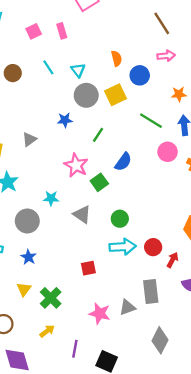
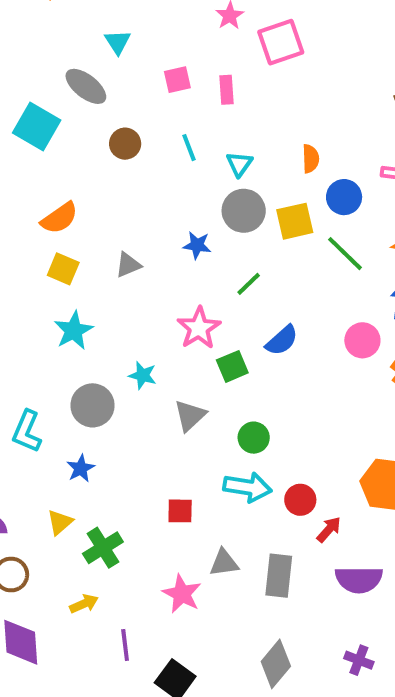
green line: (151, 121) -> (345, 254), moved
gray triangle: (82, 214) -> (190, 416), turned 30
gray triangle: (127, 307) -> (224, 563), moved
purple line: (75, 349) -> (125, 645), turned -30

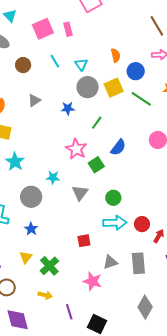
pink square: (177, 80) -> (43, 29), size x1.5
gray triangle: (128, 265) -> (34, 100), moved
yellow arrow: (84, 604) -> (45, 295), turned 48

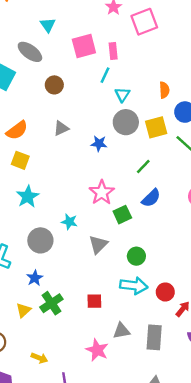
cyan line: (55, 61) -> (105, 75), moved, turned 48
green line: (97, 123) -> (143, 166), moved
green cross: (49, 266) -> (51, 303), moved

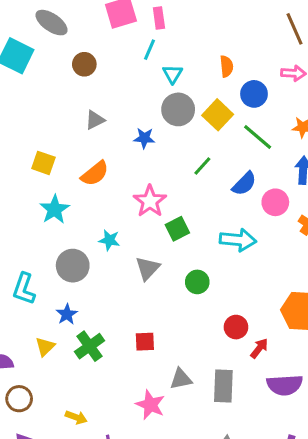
yellow square: (156, 127) -> (218, 115), turned -30
orange semicircle: (17, 130) -> (95, 174), moved
blue semicircle: (151, 198) -> (244, 184), moved
cyan arrow: (134, 286) -> (238, 240), moved
yellow triangle: (24, 310) -> (45, 347), moved

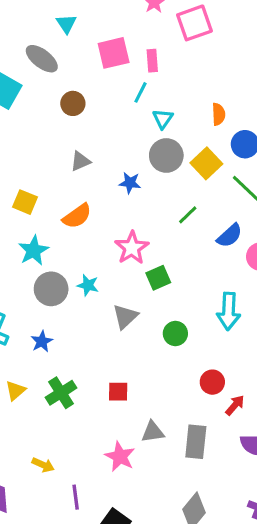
cyan arrow: (238, 240) -> (229, 311), moved, turned 84
gray circle: (73, 266) -> (51, 289), moved
blue star: (67, 314) -> (42, 341), moved

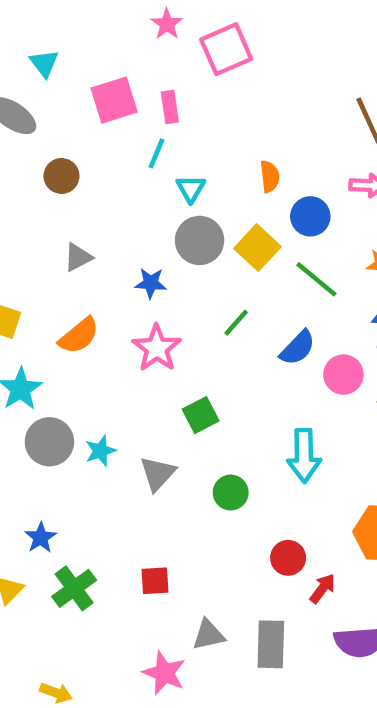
pink star: (132, 248) -> (157, 348), moved
cyan star: (88, 285) -> (100, 451), moved, turned -30
blue star: (42, 341) -> (41, 538), moved

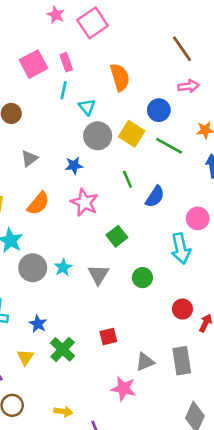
orange semicircle: (270, 176) -> (120, 77), moved, size x1.5
green line: (236, 323) -> (127, 179), turned -54
blue semicircle: (298, 348) -> (155, 197), moved
pink circle: (343, 375) -> (198, 218), moved

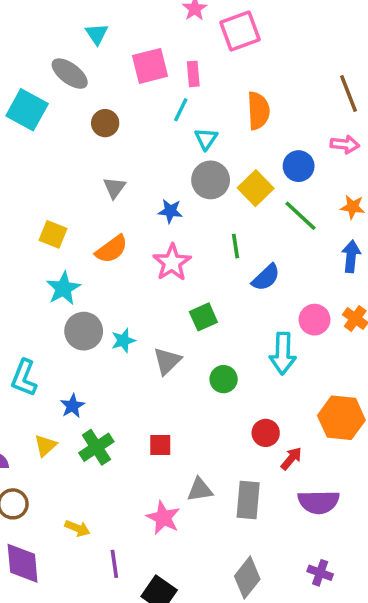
gray triangle: (29, 158) -> (114, 188), turned -30

